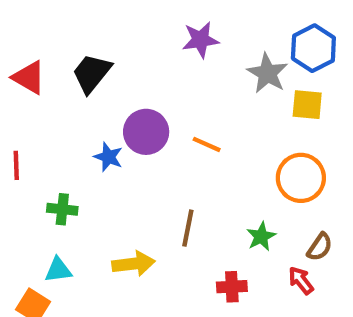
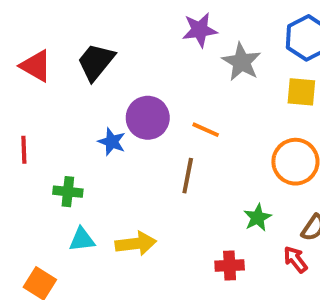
gray star: (267, 73) -> (242, 62), moved
brown line: (188, 228) -> (188, 176), moved
cyan triangle: (58, 270) -> (82, 240), moved

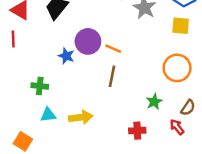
orange line: (206, 130) -> (113, 49), moved
red line: (24, 150) -> (13, 39), moved

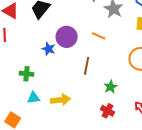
orange line: (113, 49) -> (99, 36), moved
green star: (154, 102) -> (111, 87), moved
red cross: (137, 131) -> (108, 111), turned 32

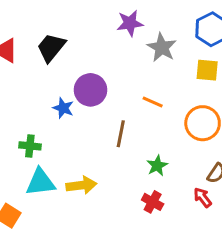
orange line: (99, 36) -> (153, 102), moved
cyan triangle: (34, 98) -> (40, 182), size x1.5

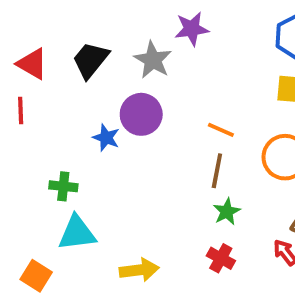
gray star: (162, 47) -> (153, 60), moved
brown line: (121, 134) -> (217, 171), moved
yellow arrow: (81, 185) -> (139, 270), moved

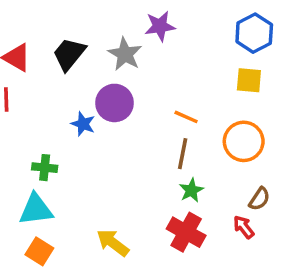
cyan triangle: (77, 233) -> (36, 209), moved
red cross: (221, 258) -> (186, 232), size x1.5
yellow arrow: (139, 270) -> (113, 243), turned -136
orange square: (36, 276) -> (39, 251), moved

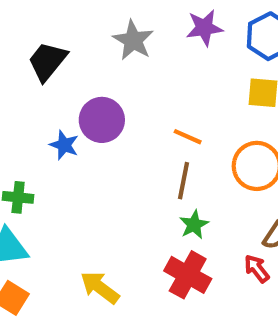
purple star: (160, 26) -> (204, 28), moved
gray star: (125, 54) -> (133, 40), moved

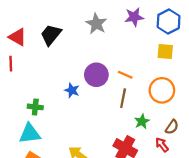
purple circle: (102, 120) -> (96, 75), moved
blue star: (64, 145) -> (72, 90), moved
green star: (194, 225) -> (142, 121), moved

